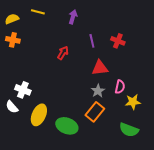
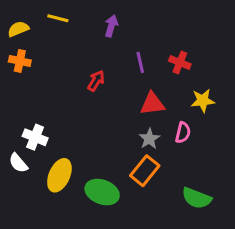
yellow star: (133, 102) -> (203, 101), moved

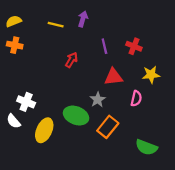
yellow line: (58, 18) -> (56, 25), moved
gray star: (149, 139) -> (98, 100), moved
green ellipse: (102, 192) -> (76, 116), moved

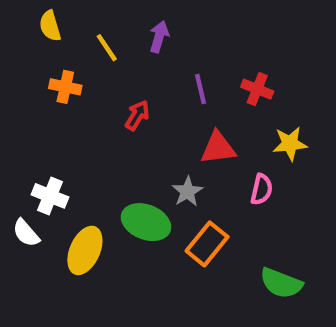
yellow semicircle: (14, 21) -> (50, 26), moved, turned -84
yellow line: (56, 25) -> (107, 48), turned 42
orange cross: (15, 45) -> (65, 87), moved

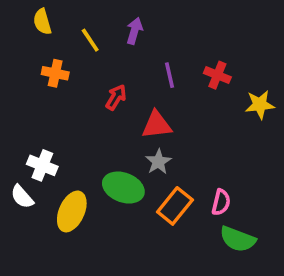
yellow star: (290, 144) -> (260, 105), moved
red triangle: (218, 148) -> (157, 125), moved
pink semicircle: (262, 189) -> (221, 202), moved

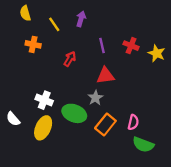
yellow star: (260, 105) -> (157, 53), moved, turned 30
red triangle: (157, 125) -> (105, 76), moved
white cross: (42, 165) -> (44, 100), moved

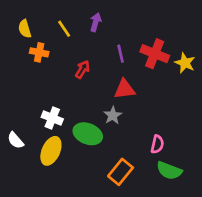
yellow semicircle: (25, 13) -> (25, 29), moved
red cross: (131, 46) -> (155, 54), size x1.5
orange rectangle: (105, 125) -> (121, 172), moved

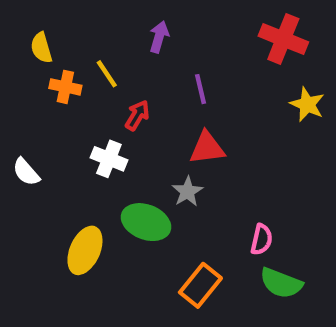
yellow line: (64, 29) -> (107, 74), moved
red cross: (155, 54) -> (283, 39), moved
white cross: (52, 118) -> (109, 159), moved
white semicircle: (16, 140) -> (26, 172), moved

